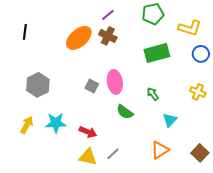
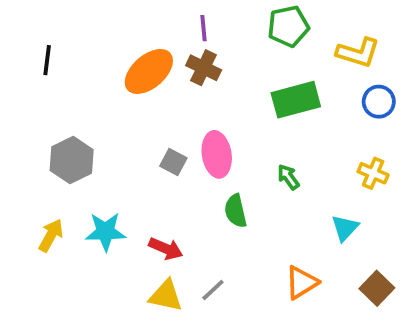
purple line: (108, 15) -> (204, 28), turned -56
green semicircle: (125, 112) -> (236, 211), turned 42
cyan triangle: (170, 120) -> (345, 228), moved

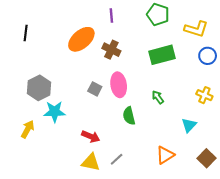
green pentagon: (288, 26) -> (158, 14), turned 30
brown cross: (204, 68) -> (111, 50), moved
cyan star: (106, 232) -> (55, 112), moved

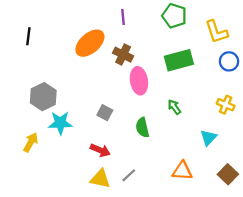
yellow L-shape: (196, 29) -> (216, 32), turned 55
pink ellipse: (119, 85) -> (139, 81), moved
gray square: (95, 89) -> (105, 113), moved
orange triangle: (165, 155) -> (182, 171), turned 36

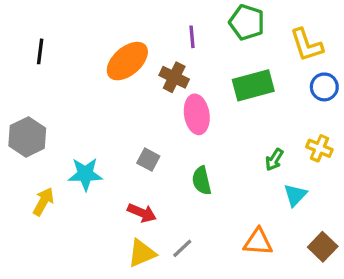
purple line: (123, 17) -> (192, 37), moved
gray hexagon: (43, 97) -> (27, 137), moved
green arrow: (174, 107) -> (274, 160), moved, turned -112
yellow triangle: (100, 179) -> (142, 253), turned -35

